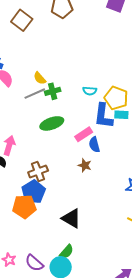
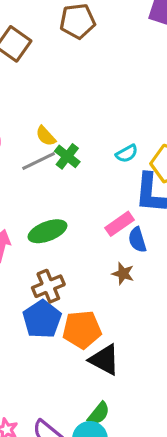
green cross: (53, 91) -> (67, 156), turned -35
cyan semicircle: (90, 91) -> (127, 154), turned -32
green ellipse: (52, 123) -> (47, 231), moved
orange pentagon: (24, 207) -> (82, 330), moved

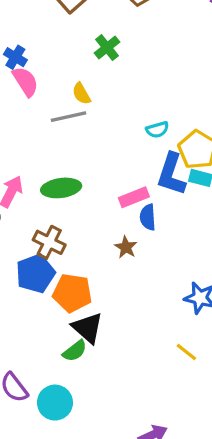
green cross: (67, 156) -> (107, 48), moved
brown cross: (48, 286) -> (49, 242), turned 36
green semicircle: (99, 414) -> (75, 351), moved

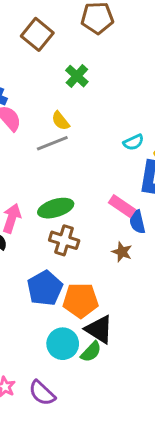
pink rectangle: (134, 197) -> (122, 206), turned 65
brown cross: (49, 242) -> (64, 240), moved
cyan circle: (55, 403) -> (63, 344), moved

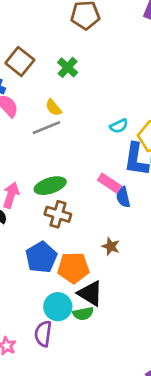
brown square: (37, 34) -> (20, 61), moved
brown star: (122, 252) -> (111, 246), moved
green semicircle: (91, 352) -> (83, 314), turned 36
purple semicircle: (42, 393) -> (43, 334), moved, turned 55

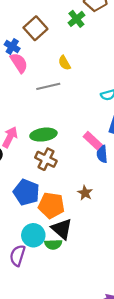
green cross: (68, 67) -> (76, 19), moved
yellow semicircle: (53, 108) -> (64, 63), moved
blue pentagon: (41, 257) -> (26, 192), turned -30

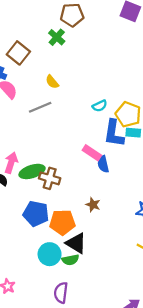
green ellipse: (43, 135) -> (32, 171), moved
purple semicircle: (18, 255) -> (61, 293), moved

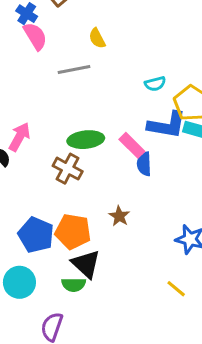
blue L-shape: (114, 133) -> (167, 125), turned -100
green ellipse: (32, 171) -> (86, 140), moved
blue pentagon: (36, 214) -> (36, 235), moved
cyan circle: (50, 254) -> (19, 282), moved

